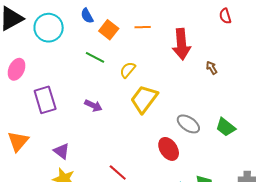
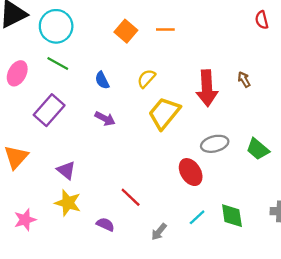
blue semicircle: (87, 16) -> (102, 80), moved
red arrow: (181, 44) -> (207, 88), moved
green line: (95, 57) -> (58, 63), moved
purple rectangle: (45, 100) -> (49, 110), turned 56
gray ellipse: (188, 124) -> (215, 144), turned -50

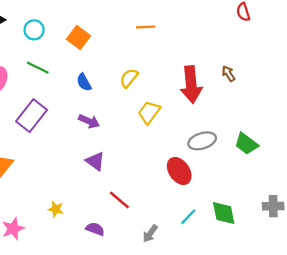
cyan circle: (56, 26) -> (34, 30), size x0.6
orange square: (126, 31) -> (79, 37), moved
yellow trapezoid: (164, 113) -> (149, 112), size x0.7
purple triangle: (66, 170) -> (95, 161), moved
yellow star: (68, 203) -> (56, 209), size x0.6

